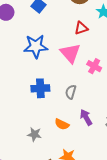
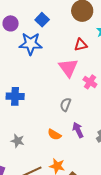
blue star: (36, 46) -> (31, 44), moved
blue cross: (40, 88) -> (15, 96), moved
gray star: (34, 134) -> (17, 141), moved

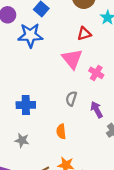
blue cross: (15, 96) -> (26, 105), moved
purple arrow: (78, 130) -> (97, 110), moved
orange semicircle: (54, 135) -> (61, 131), turned 56

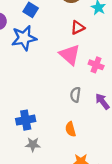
blue cross: (26, 105) -> (26, 120), moved

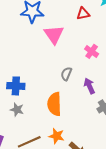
pink triangle: (70, 55) -> (54, 34), moved
orange semicircle: (71, 129) -> (54, 104), size x1.6

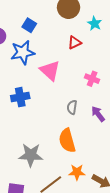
blue cross: (16, 86) -> (20, 97), moved
gray star: (17, 110) -> (31, 155), size x1.6

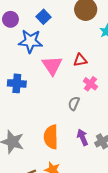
red triangle: (74, 43) -> (80, 60), moved
gray semicircle: (72, 107) -> (74, 103), moved
purple arrow: (98, 114) -> (83, 137), moved

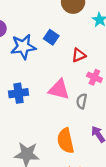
blue square: (43, 17) -> (51, 37), moved
pink triangle: (52, 65) -> (59, 89), moved, turned -30

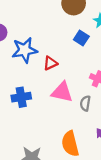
blue square: (51, 37) -> (81, 38), moved
red triangle: (79, 55) -> (50, 63), moved

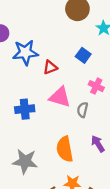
blue square: (81, 38) -> (83, 55), moved
blue cross: (21, 97) -> (25, 109), moved

